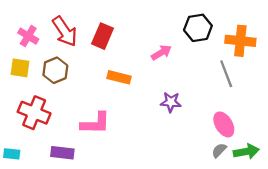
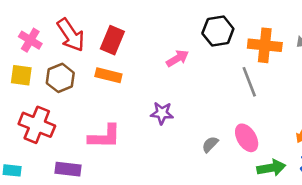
orange rectangle: (119, 77) -> (108, 75), moved
purple star: (171, 102) -> (162, 113), moved
gray semicircle: (219, 150) -> (210, 144), moved

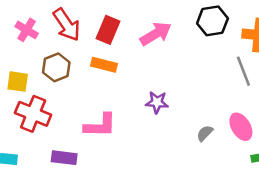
pink arrow: (178, 58) -> (156, 34), moved, size x1.4
yellow square: (21, 75) -> (18, 82), moved

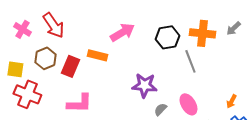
black hexagon: (212, 21) -> (167, 37), moved
red rectangle: (108, 30) -> (70, 66), moved
orange rectangle: (104, 65) -> (97, 55), moved
purple star: (157, 102) -> (144, 85), moved, size x1.4

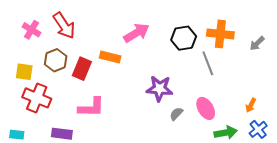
gray arrow: (233, 28) -> (257, 43), moved

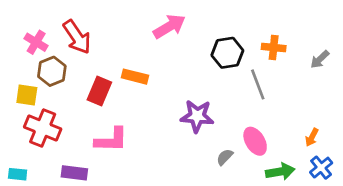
pink arrow: (136, 33) -> (169, 26), moved
orange cross: (220, 34) -> (274, 48), size x0.7
brown hexagon: (56, 60) -> (52, 71), moved
gray semicircle: (176, 114) -> (225, 157), moved

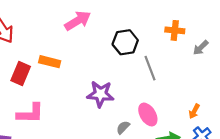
orange cross: (274, 48) -> (175, 30), moved

